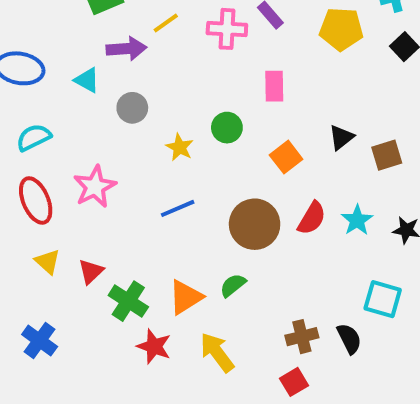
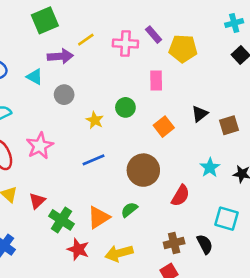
yellow pentagon: (341, 29) -> (183, 49), moved
red semicircle: (312, 218) -> (180, 196), moved
yellow arrow: (217, 352) -> (119, 253), turned -68

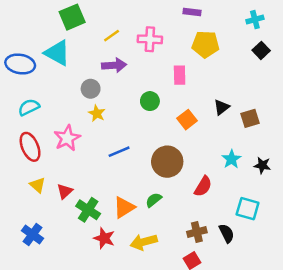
purple rectangle: (154, 35) -> (192, 12), moved, turned -42
purple arrow: (60, 56) -> (114, 65), moved
cyan triangle: (35, 77) -> (57, 53), moved, size x1.6
yellow star: (95, 120) -> (97, 113), moved

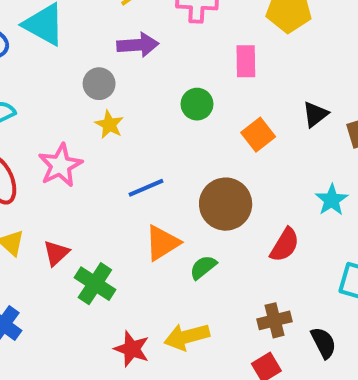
orange triangle: (124, 207) -> (162, 243), moved
black semicircle: (227, 233) -> (323, 343), moved
red star: (104, 238) -> (132, 349), moved

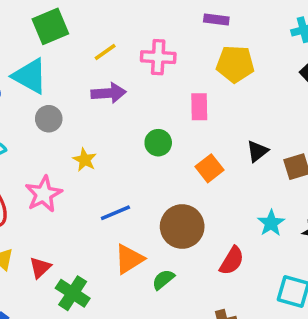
gray circle: (99, 84) -> (49, 119), moved

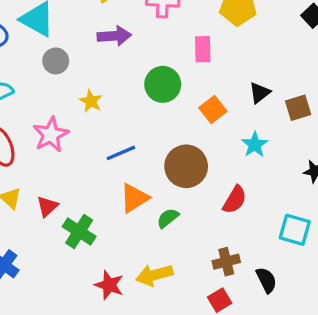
green circle: (158, 143) -> (163, 84), size x1.4
cyan star: (271, 223) -> (255, 145), moved

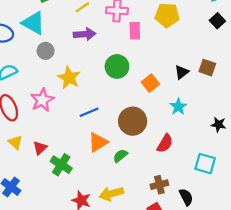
pink rectangle: (203, 49) -> (135, 31), moved
yellow star: (91, 101) -> (69, 78), size x1.5
brown square: (298, 108) -> (207, 68), moved, turned 36

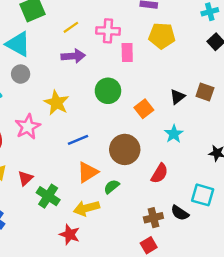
gray circle: (46, 51) -> (21, 74), moved
yellow arrow: (111, 194) -> (86, 208), moved
black semicircle: (186, 197) -> (180, 213), moved, turned 150

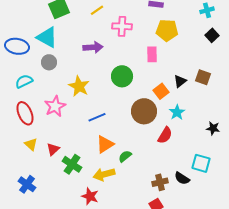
yellow line: (71, 27) -> (97, 10), moved
pink rectangle: (127, 52) -> (152, 54), moved
orange square: (144, 109) -> (161, 91), moved
brown circle: (125, 149) -> (144, 111), moved
red semicircle: (159, 173) -> (165, 135), moved

